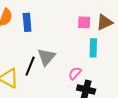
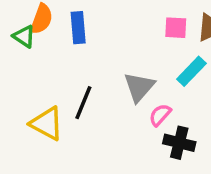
cyan rectangle: (93, 48) -> (191, 71), turned 42
gray triangle: (46, 57) -> (139, 87), moved

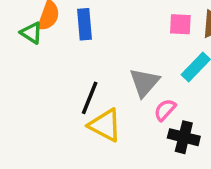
yellow triangle: (47, 124) -> (105, 125), moved

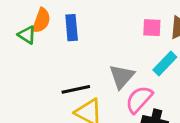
black line: (90, 98) -> (76, 89), turned 56
pink semicircle: (165, 110) -> (139, 99), size x1.5

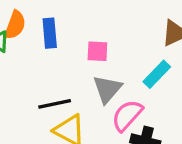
pink square: (152, 28) -> (97, 51), moved

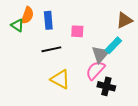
gray triangle: (107, 89) -> (100, 54), moved
black line: (55, 104) -> (51, 49), moved

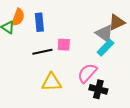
pink square: (77, 31) -> (64, 45), moved
gray triangle: (100, 54) -> (104, 33), moved, turned -36
yellow triangle: (60, 79) -> (52, 82), turned -30

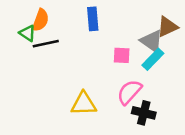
blue rectangle: (39, 22) -> (93, 19), moved
pink square: (64, 45) -> (122, 55), moved
black line: (42, 52) -> (46, 44), moved

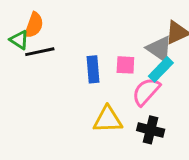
blue rectangle: (93, 19) -> (93, 69), moved
pink semicircle: (129, 92) -> (146, 92), moved
yellow triangle: (84, 104) -> (108, 120), moved

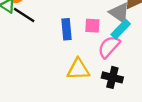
black line: (40, 52) -> (24, 15), turned 45

